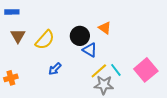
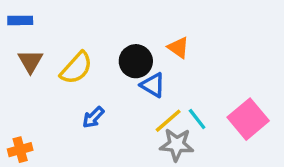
orange cross: (11, 78) -> (20, 150), moved

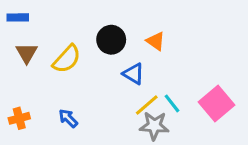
black circle: (136, 61) -> (111, 40), moved
blue arrow: (93, 117) -> (68, 118), moved, turned 90
orange cross: (20, 150) -> (19, 118), moved

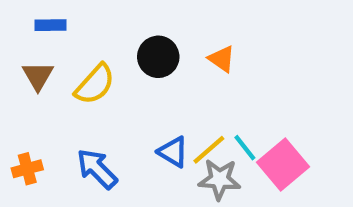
blue rectangle: (18, 17) -> (50, 25), moved
blue triangle: (133, 74) -> (173, 152), moved
pink square: (216, 103) -> (283, 165), moved
blue arrow: (68, 118) -> (97, 169), size x1.5

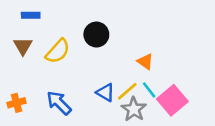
orange triangle: (222, 59) -> (145, 62), moved
gray star: (220, 179) -> (134, 109), turned 30

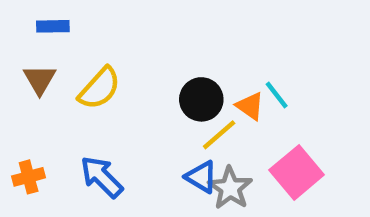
black circle: (96, 35) -> (201, 99), moved
cyan line: (149, 90) -> (277, 95), moved
yellow line: (127, 91) -> (219, 135), moved
blue triangle: (105, 92) -> (201, 177), moved

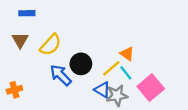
cyan line: (277, 95) -> (126, 73), moved
black circle: (201, 99) -> (81, 64), moved
blue arrow: (102, 177) -> (61, 75), moved
gray star: (230, 188) -> (117, 95), turned 30

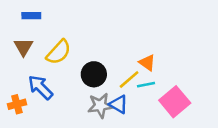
cyan line: (126, 73) -> (146, 85), turned -63
blue arrow: (61, 75) -> (40, 87), moved
gray star: (117, 95) -> (100, 106), moved

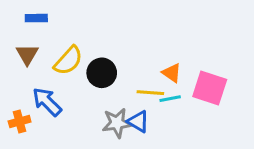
black circle: (94, 74) -> (102, 73), moved
yellow line: (129, 79) -> (150, 93), turned 45
pink square: (175, 102) -> (210, 88), moved, turned -32

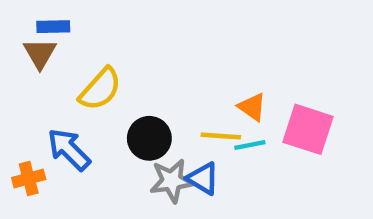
brown triangle: (27, 55) -> (40, 53), moved
black circle: (102, 73) -> (149, 138), moved

